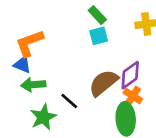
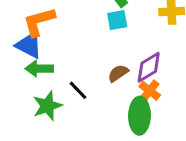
blue triangle: (22, 65) -> (29, 45), size x1.4
brown semicircle: (103, 83) -> (118, 73), size x0.6

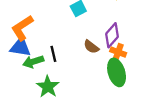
brown semicircle: (118, 73) -> (91, 47), turned -91
black line: (78, 90) -> (53, 54), moved, turned 49

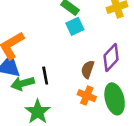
brown semicircle: (91, 47) -> (88, 69), turned 70
orange cross: (118, 52) -> (87, 96), moved

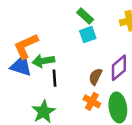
green arrow: (23, 83) -> (43, 61), moved

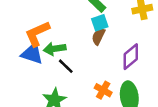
brown semicircle: (95, 77) -> (98, 36), moved
black line: (55, 78) -> (66, 66), turned -42

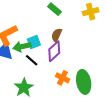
cyan square: (100, 23) -> (34, 42), moved
purple diamond: (131, 57) -> (54, 51), moved

